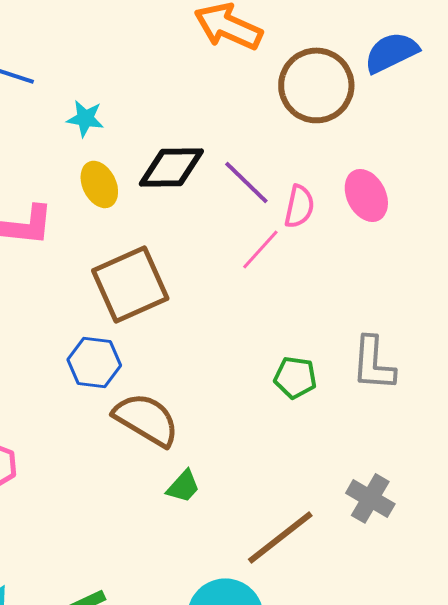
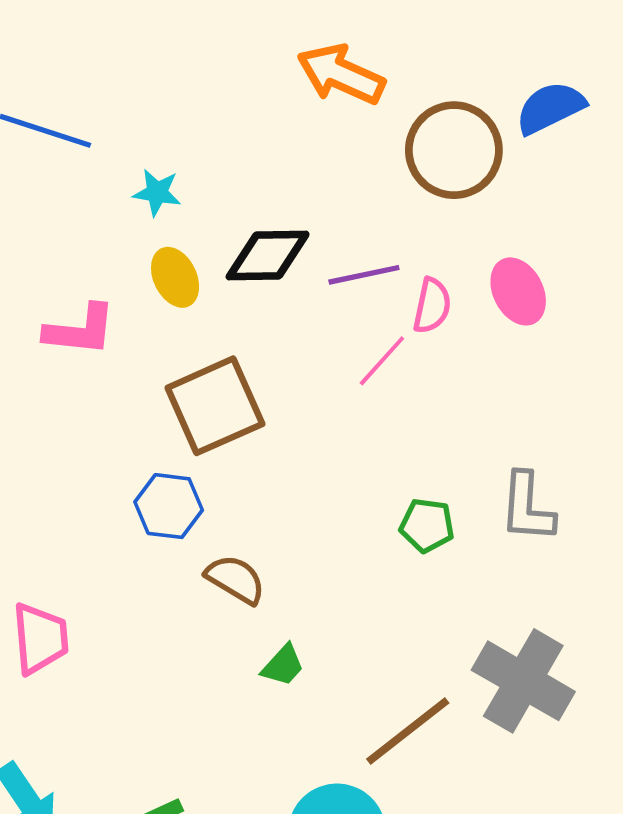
purple line: (246, 182) -> (364, 275), turned -56
brown semicircle: (146, 419) -> (235, 579), size x0.7
gray cross: (370, 498) -> (523, 681), size x1.6

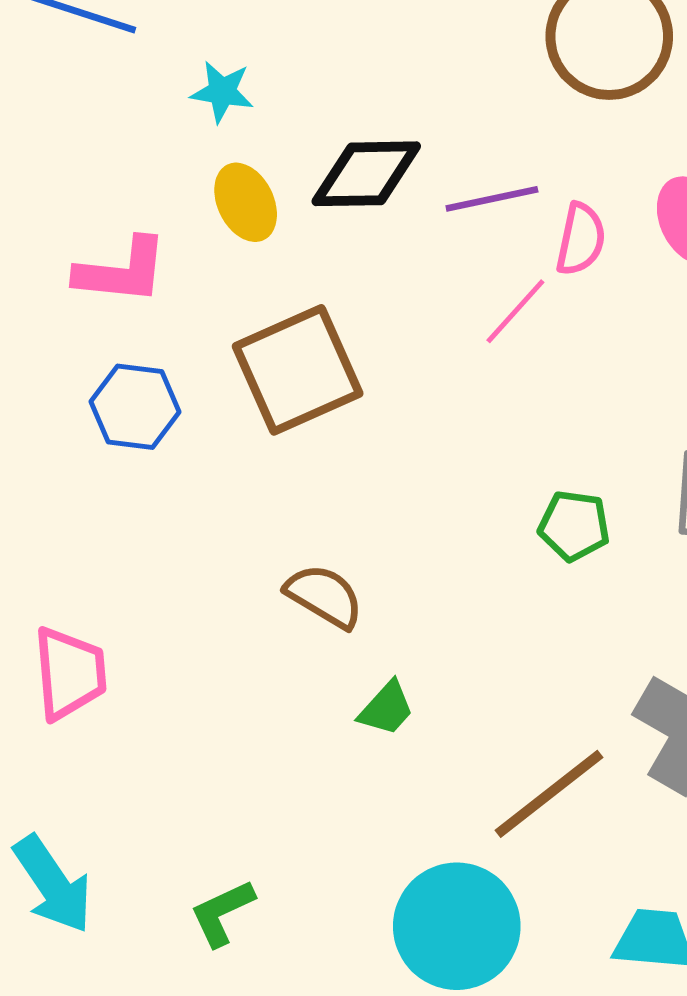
blue hexagon: (169, 506) -> (135, 407), moved

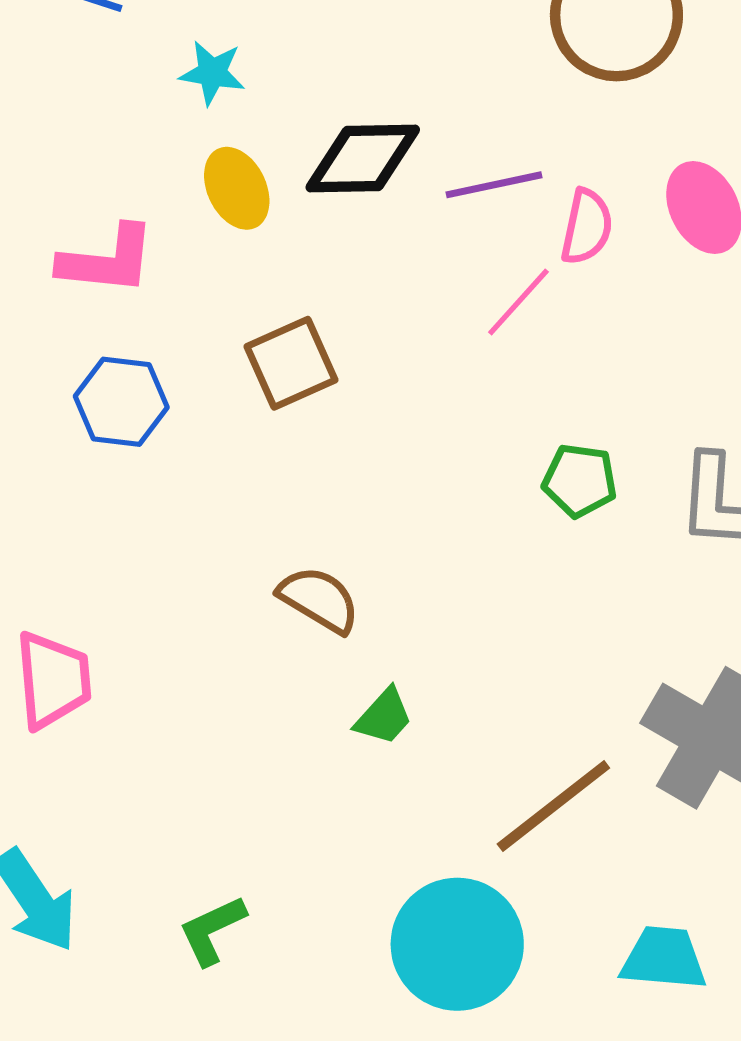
brown square: (298, 370) -> (291, 363), size x0.7
green pentagon: (574, 526) -> (580, 481), moved

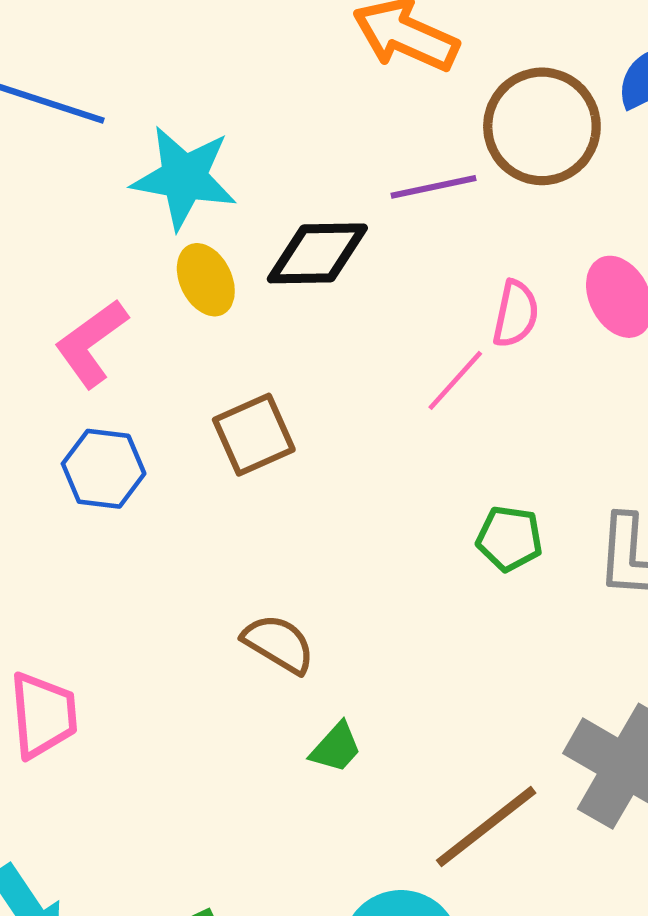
cyan star: (212, 73) -> (184, 178), size x1.8
purple line: (494, 185) -> (434, 187), moved
pink L-shape: (107, 260) -> (91, 343), turned 138

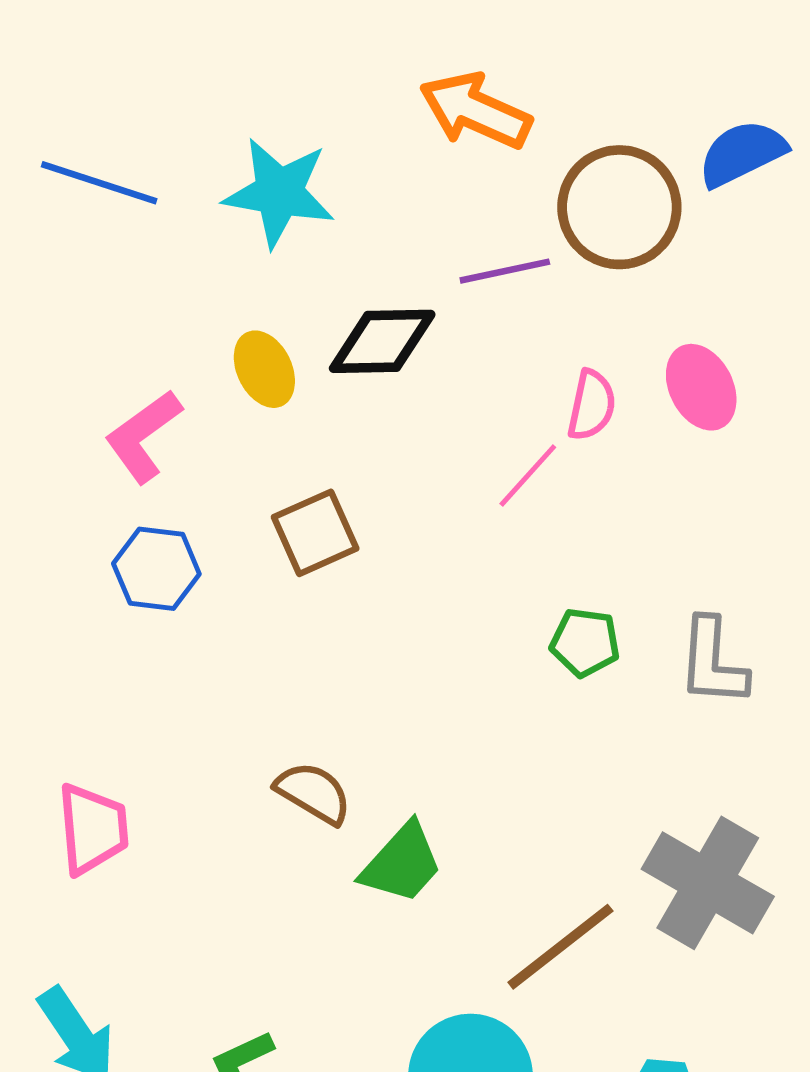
cyan star: (184, 178) -> (279, 193), moved
brown semicircle: (279, 644) -> (313, 793), moved
green trapezoid: (336, 748) -> (402, 863), size x1.5

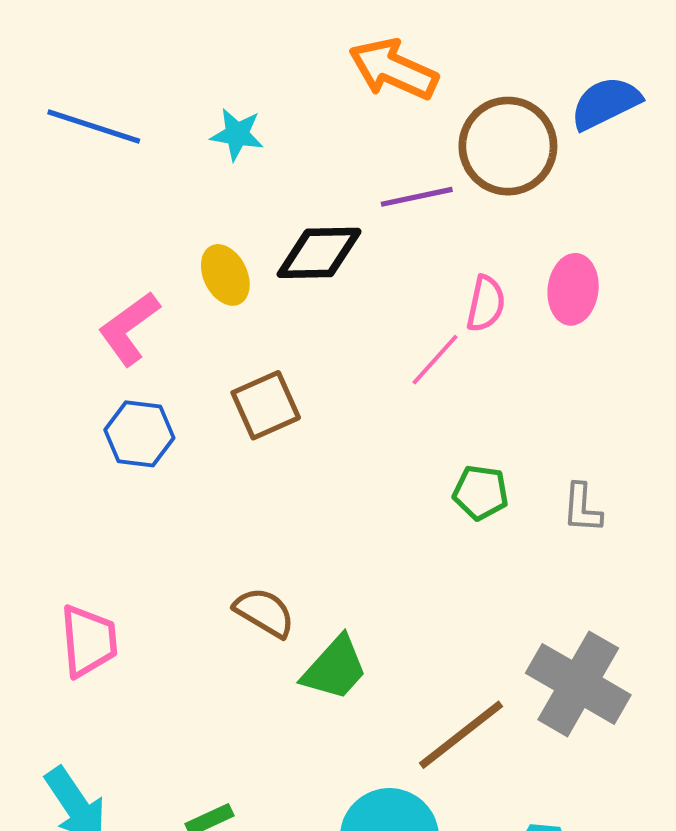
cyan star: (279, 193) -> (237, 134), size x0.6
pink ellipse: (701, 387) -> (573, 289), turned 34
gray L-shape: (713, 662) -> (582, 508), size x0.7

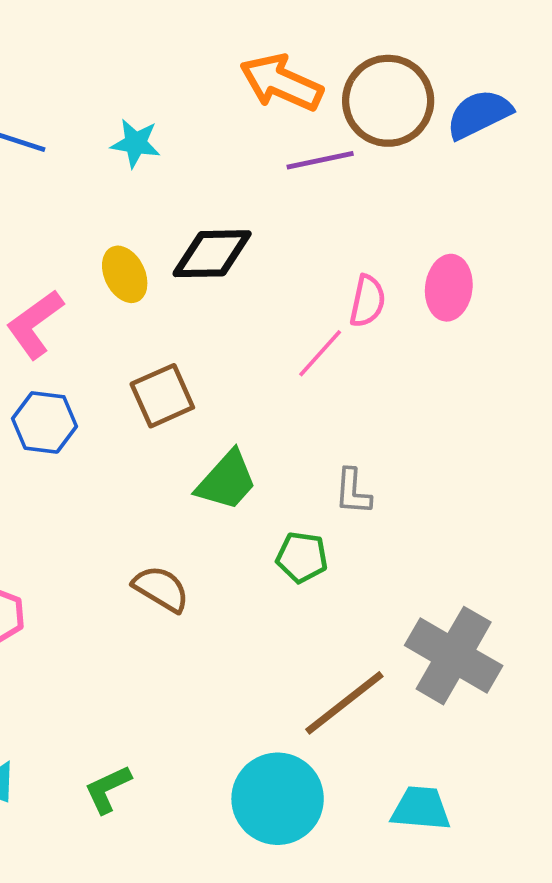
brown circle: (508, 146) -> (388, 101), moved
purple line: (417, 197) -> (320, 160), moved
green pentagon: (481, 492) -> (302, 557), moved
gray L-shape: (582, 508) -> (353, 492), moved
green trapezoid: (335, 668) -> (227, 481), moved

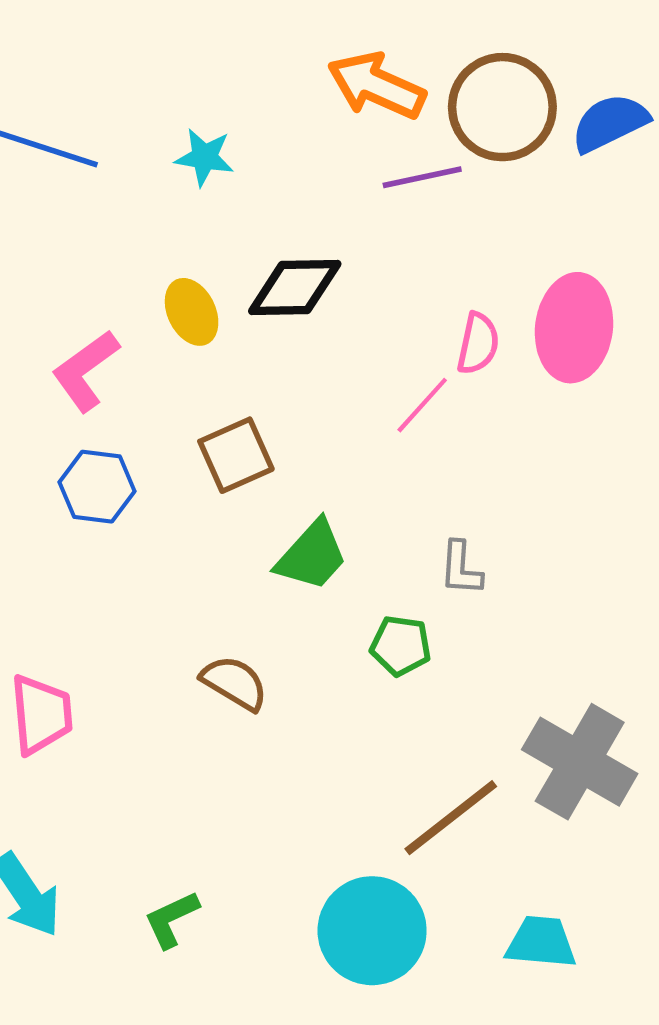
pink ellipse: (449, 288) -> (574, 328), size x1.4

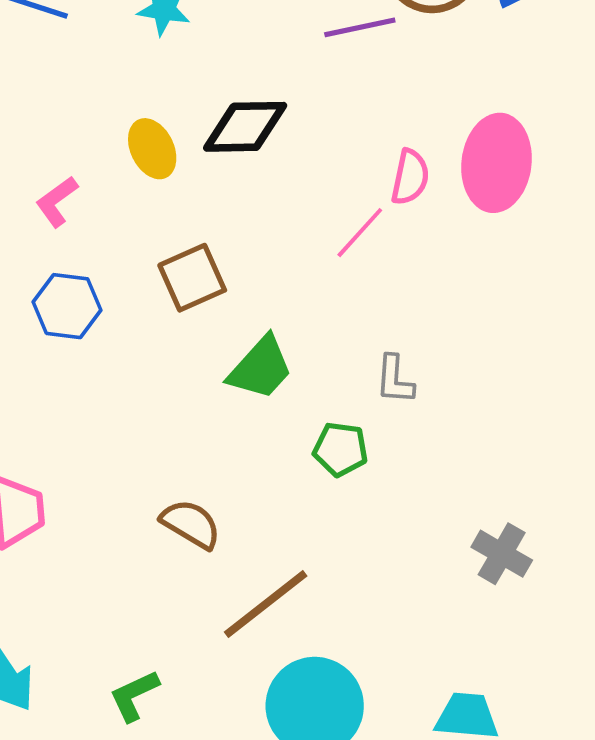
pink L-shape: (86, 371) -> (57, 202), size x0.7
brown semicircle: (235, 683) -> (191, 524), moved
gray cross: (580, 762) -> (502, 554), size x0.6
brown line: (451, 818) -> (266, 604), moved

